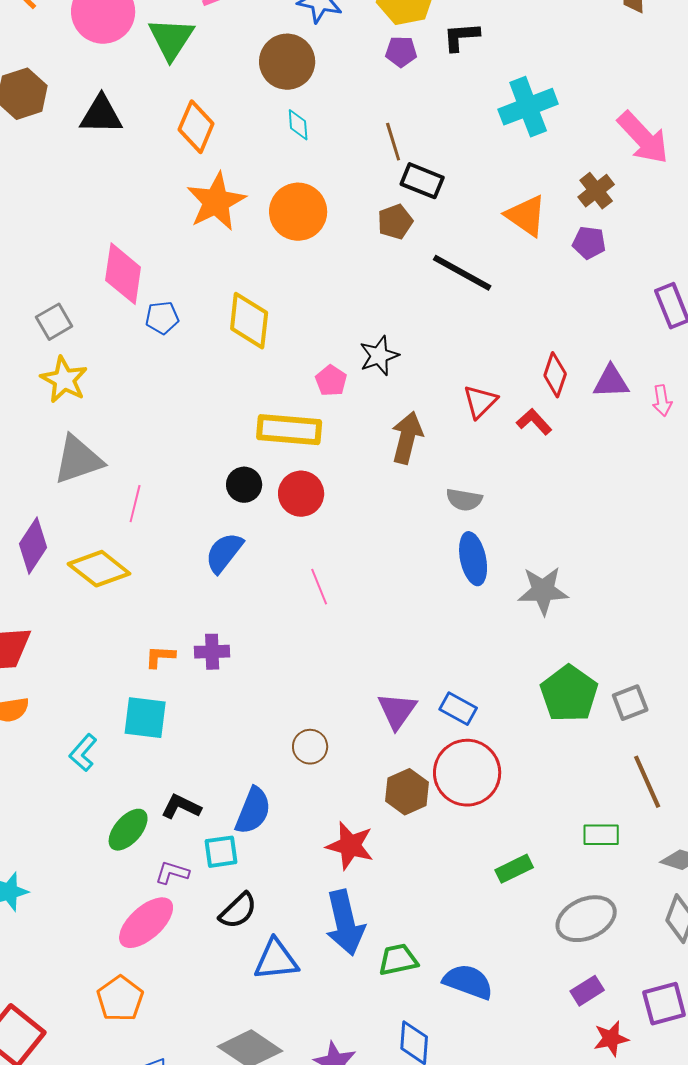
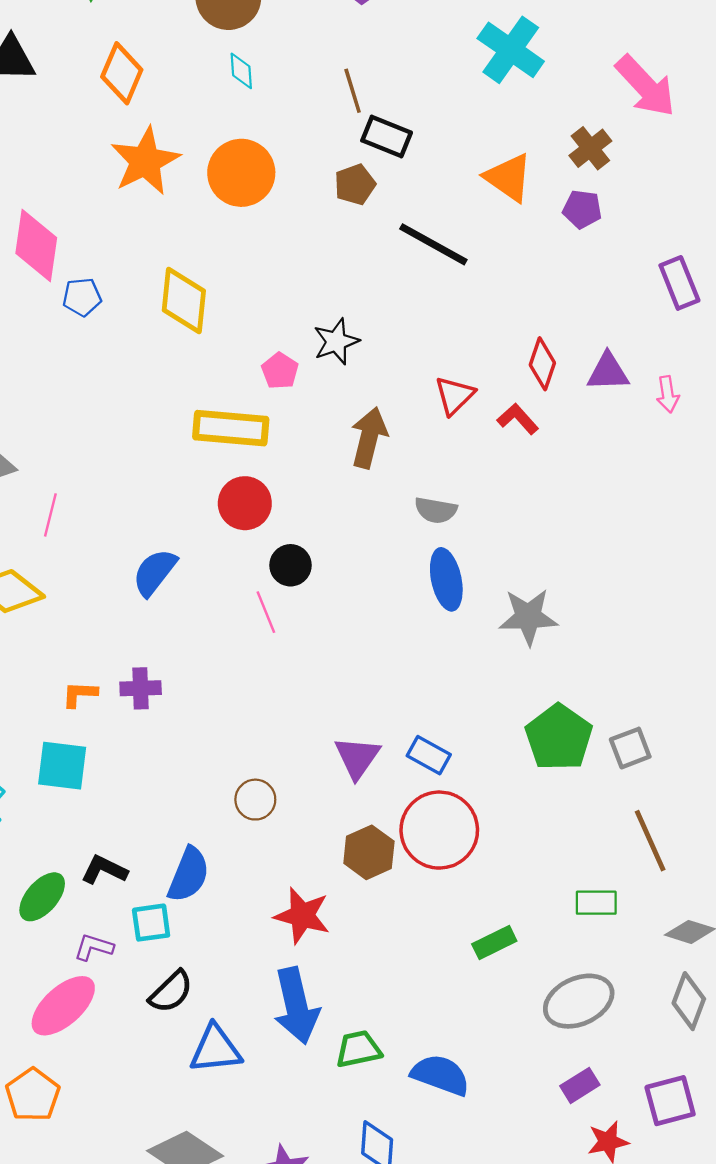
cyan cross: (528, 107) -> (511, 50), turned -34
black circle: (244, 485) -> (290, 565), moved

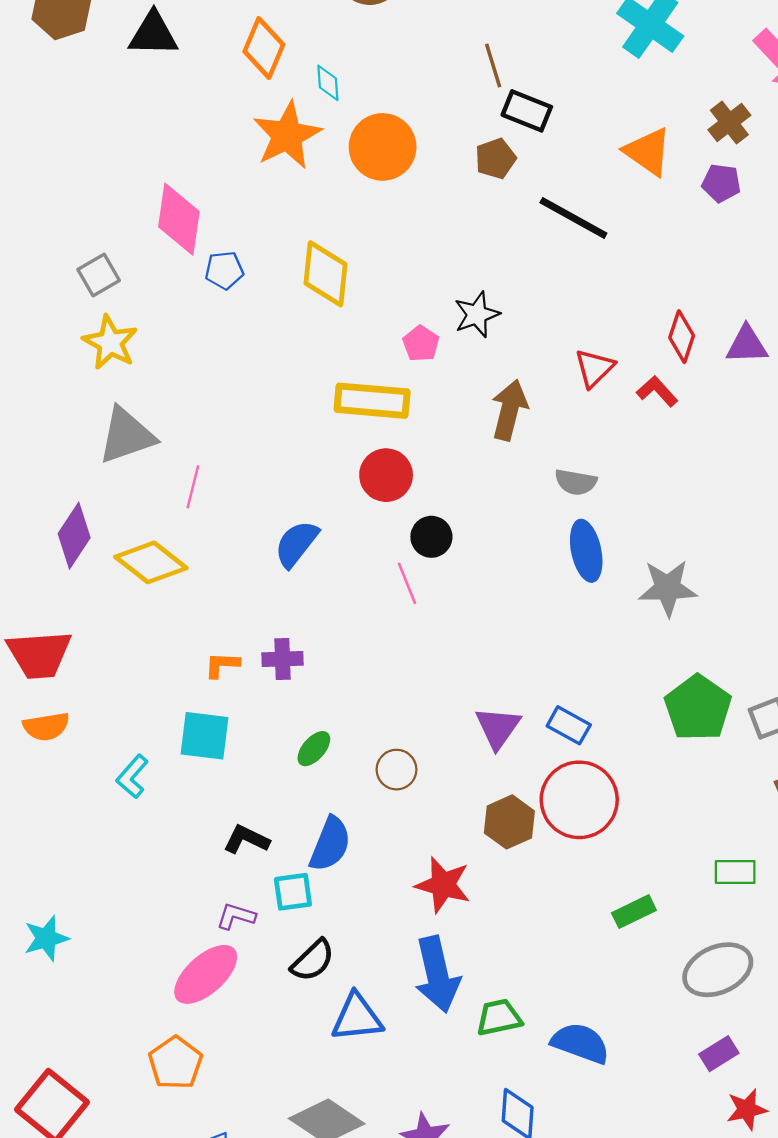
cyan diamond: (241, 71) -> (328, 83), moved
green ellipse: (42, 897) -> (314, 749), moved, size x0.7

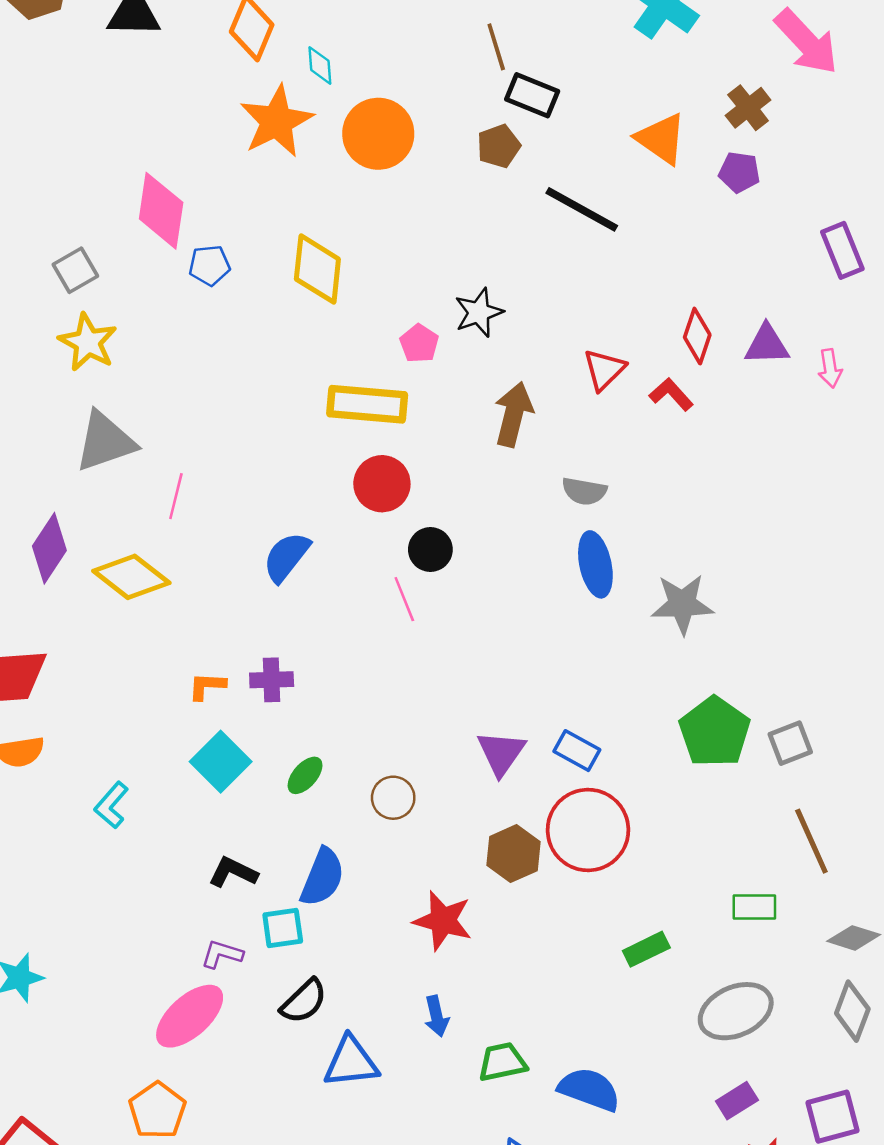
cyan square: (204, 736) -> (221, 762), moved, turned 38
blue arrow: (437, 974) -> (437, 1016), size x0.5

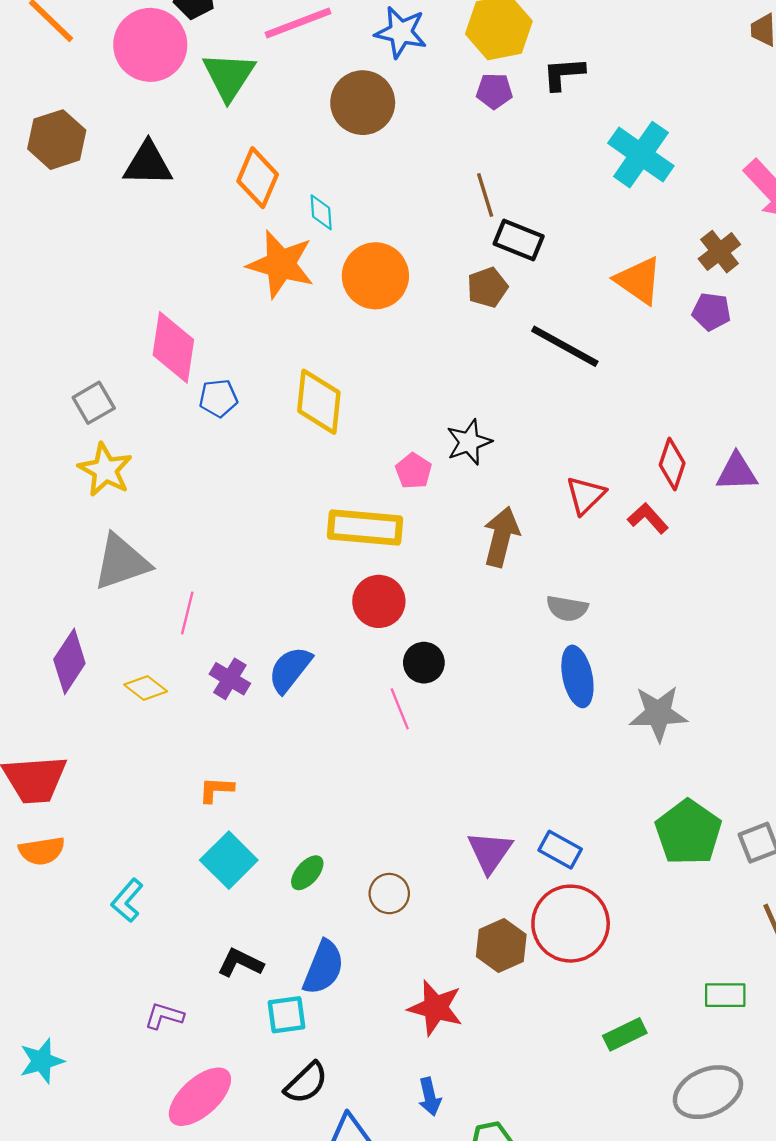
orange star: (276, 121) -> (281, 264), turned -30
yellow diamond: (131, 577) -> (146, 688), size x0.6
purple cross: (272, 680) -> (230, 679), moved, turned 33
purple L-shape: (222, 954) -> (164, 1016), moved

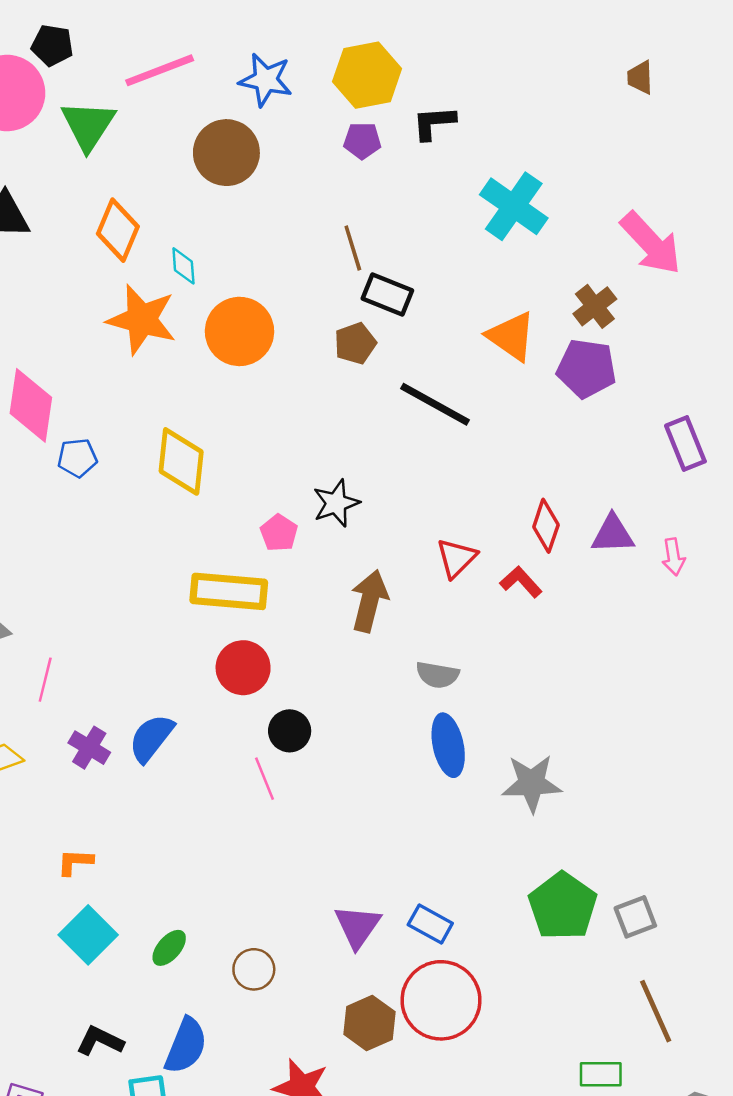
purple pentagon: (711, 312) -> (586, 368), size x1.5

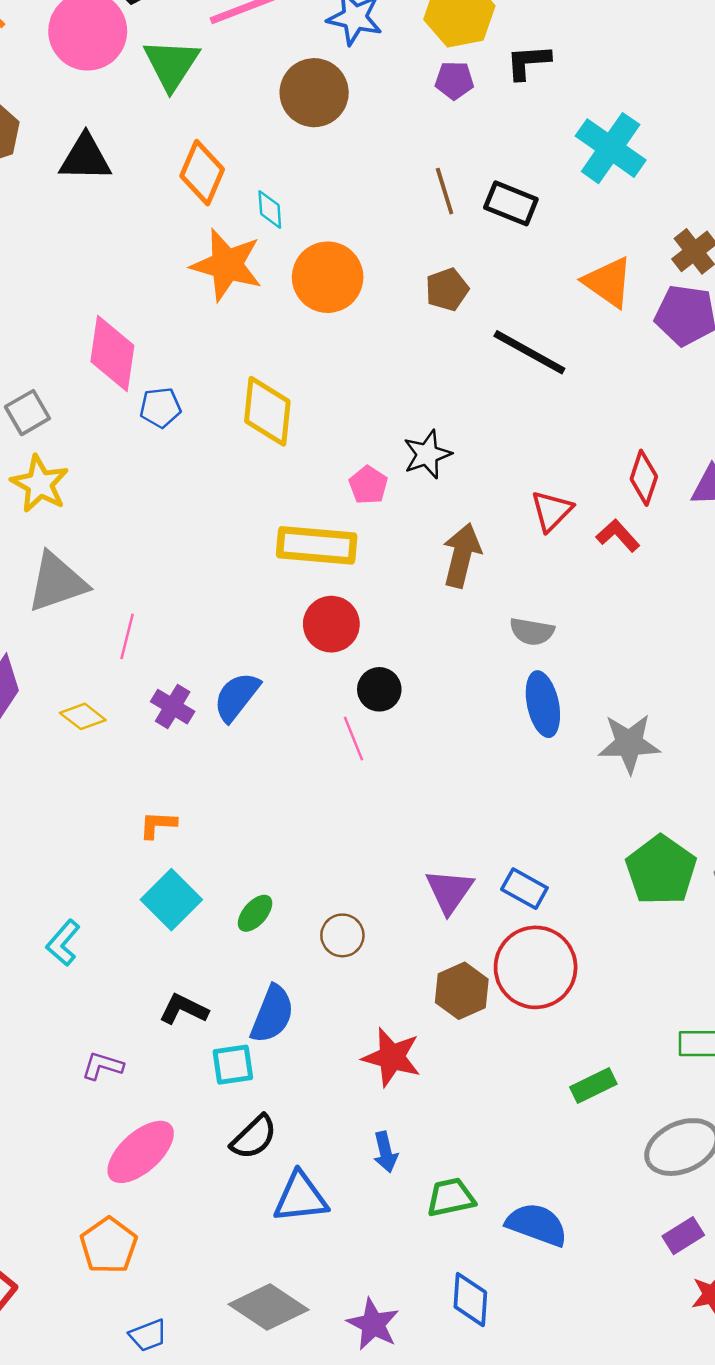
black rectangle: (387, 294) -> (511, 203), moved

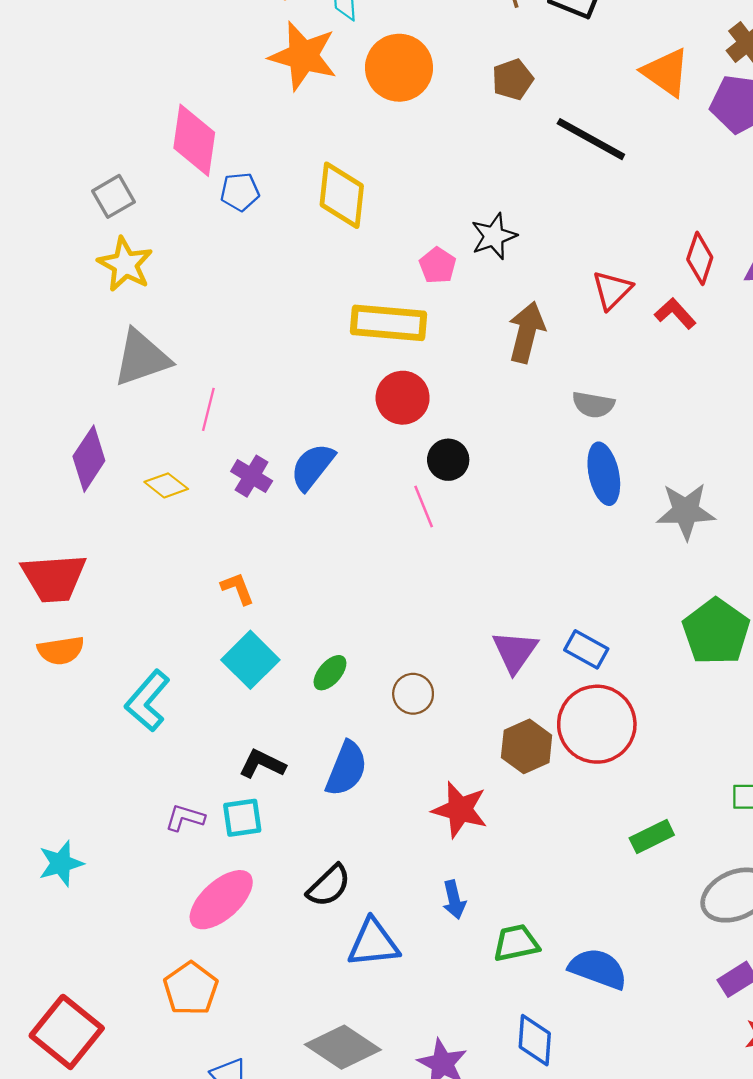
orange L-shape: (158, 825) -> (238, 588), turned 66
cyan L-shape: (63, 943) -> (147, 701), size x1.4
cyan square: (233, 1065) -> (242, 818), moved

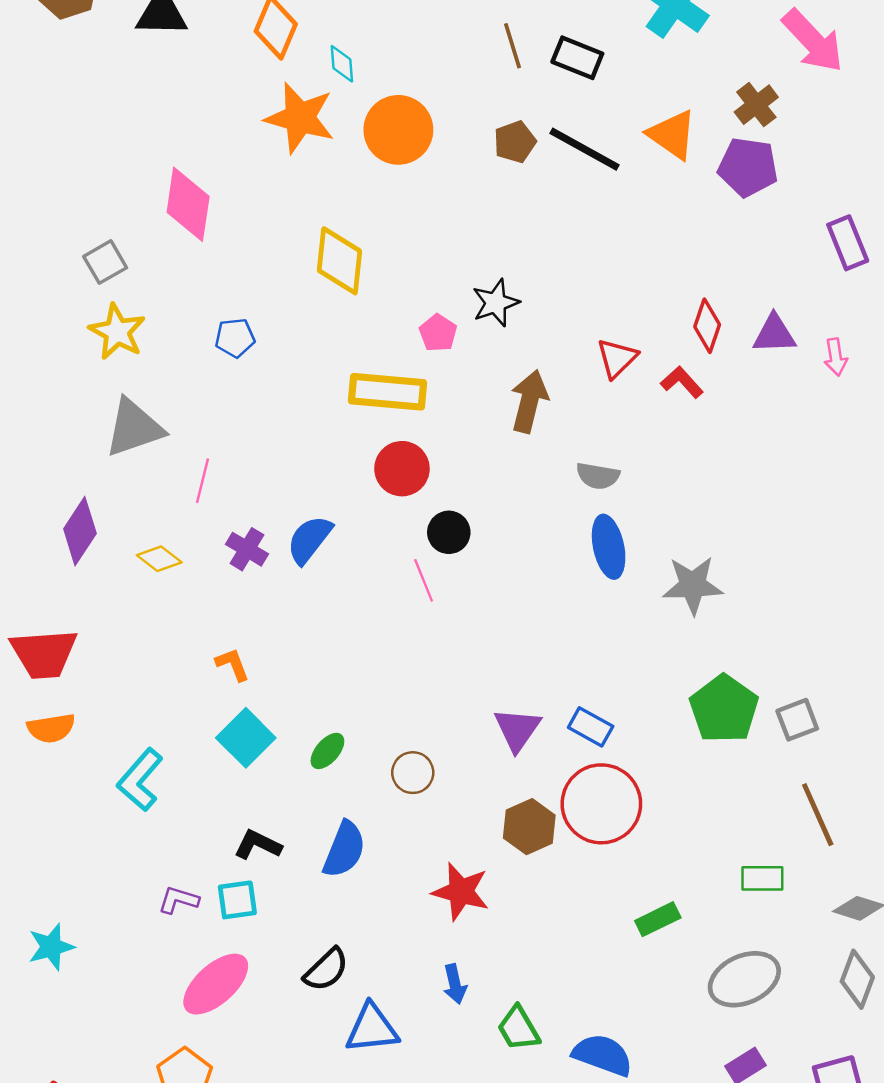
black line: (591, 139) -> (585, 149), moved
blue pentagon: (240, 192) -> (235, 338), moved
green trapezoid: (516, 943) -> (518, 1028), turned -108

